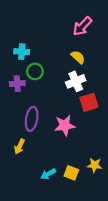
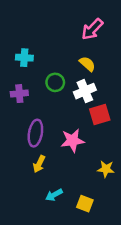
green circle: (35, 71) -> (55, 82), moved
yellow arrow: (19, 146) -> (39, 164), moved
yellow star: (94, 165) -> (106, 169), moved
yellow square: (71, 173) -> (85, 204), moved

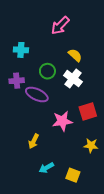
pink arrow: (92, 29) -> (60, 25), moved
white cross: (85, 91) -> (73, 79), turned -30
red square: (100, 115) -> (88, 111), moved
purple ellipse: (35, 133) -> (37, 95), moved, turned -75

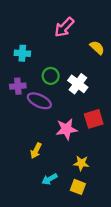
yellow semicircle: (75, 55) -> (97, 48), moved
yellow star: (91, 145) -> (81, 163), moved

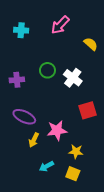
cyan cross: (22, 53) -> (21, 30), moved
purple ellipse: (39, 101) -> (24, 117), moved
pink star: (67, 129) -> (57, 130), moved

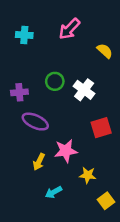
purple ellipse: (24, 117) -> (35, 122), moved
yellow square: (73, 174) -> (106, 201), moved, turned 32

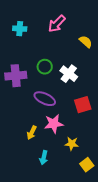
purple cross: (19, 92) -> (16, 76), size x1.5
purple ellipse: (35, 122) -> (45, 99), moved
cyan arrow: (54, 192) -> (44, 158), turned -48

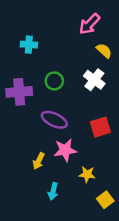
pink arrow: (57, 24) -> (89, 24), moved
cyan cross: (20, 29) -> (29, 45), moved
white cross: (69, 74) -> (94, 80), moved

